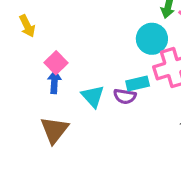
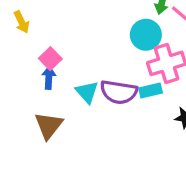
cyan rectangle: (138, 84) -> (151, 90), moved
purple semicircle: (125, 96) -> (119, 92), size x1.6

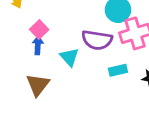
cyan rectangle: (151, 90) -> (118, 70), moved
purple semicircle: (119, 92) -> (97, 40), moved

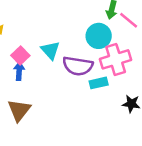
cyan triangle: (69, 57) -> (50, 50), moved
cyan rectangle: (118, 70) -> (99, 83), moved

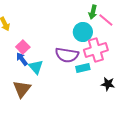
cyan triangle: (50, 50) -> (36, 67), moved
blue arrow: (19, 71) -> (22, 59), turned -40

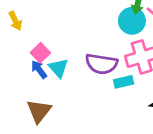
cyan circle: (83, 32) -> (132, 21), moved
cyan triangle: (36, 67) -> (58, 68), moved

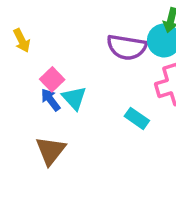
purple semicircle: (101, 64) -> (127, 47), moved
cyan rectangle: (124, 82) -> (137, 118), moved, turned 48

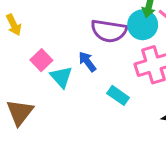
blue arrow: (50, 100) -> (87, 62), moved
brown triangle: (50, 151) -> (20, 112), moved

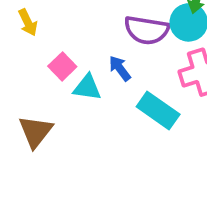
cyan triangle: (61, 77) -> (87, 88), turned -40
cyan rectangle: (118, 95) -> (158, 111), size x1.5

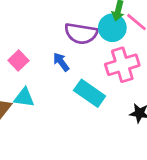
cyan triangle: (87, 88) -> (24, 97), moved

